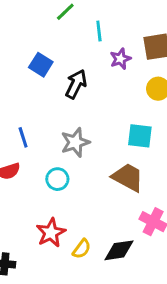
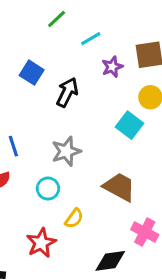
cyan line: (99, 31) -> (91, 39), turned 66
cyan square: (140, 136) -> (130, 125), moved, turned 30
yellow semicircle: (82, 249) -> (74, 218), moved

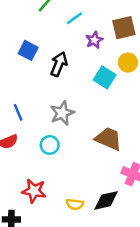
cyan square: (130, 125) -> (105, 77), moved
yellow semicircle: (74, 218) -> (75, 204), moved, turned 66
red star: (41, 243) -> (34, 191), moved, turned -30

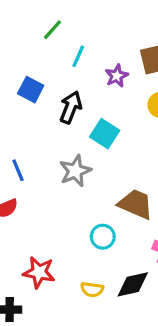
cyan line: (75, 18) -> (78, 56), moved, turned -30
cyan square: (105, 77) -> (105, 134), moved
cyan circle: (50, 145) -> (103, 237), moved

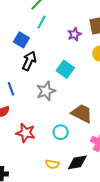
cyan line: (78, 56) -> (42, 22), moved
black arrow: (71, 107) -> (29, 61), moved
red star: (39, 272) -> (26, 133), moved

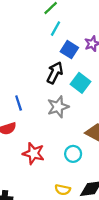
blue square: (21, 40) -> (69, 50), moved
black arrow: (29, 61) -> (55, 73), moved

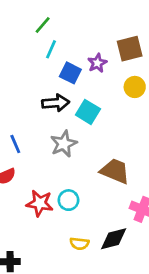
black arrow: (55, 73) -> (56, 103), turned 65
cyan circle: (73, 154) -> (68, 200), moved

